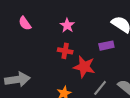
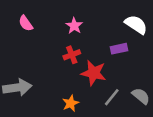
red cross: (65, 51) -> (72, 55), turned -32

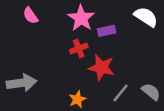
pink star: (74, 26) -> (81, 18), size x1.5
purple rectangle: (119, 49) -> (107, 31), moved

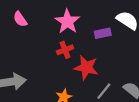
purple rectangle: (107, 31) -> (103, 33), moved

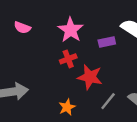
pink semicircle: (20, 19) -> (22, 28), turned -35

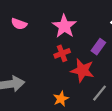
purple rectangle: (107, 42) -> (98, 47), moved, turned -42

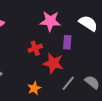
pink star: (64, 26) -> (50, 21), moved, turned -30
purple rectangle: (98, 47) -> (67, 42), turned -32

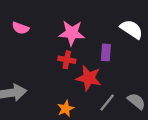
pink star: (50, 21) -> (72, 33), moved
red cross: (35, 48) -> (67, 60), turned 32

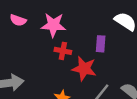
pink star: (72, 33) -> (53, 25), moved

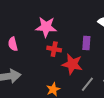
pink semicircle: (18, 20) -> (13, 44), moved, turned 56

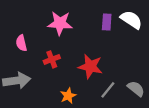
purple rectangle: (86, 43) -> (107, 22), moved
red cross: (54, 49) -> (52, 59), moved, turned -32

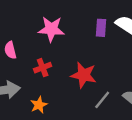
orange star: (68, 96) -> (39, 105), moved

